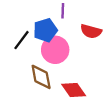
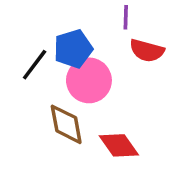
purple line: (63, 11) -> (126, 17), moved

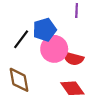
red semicircle: (147, 51) -> (73, 58), moved
brown diamond: (66, 124) -> (19, 80), moved

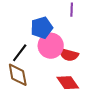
black line: (21, 39) -> (20, 53), moved

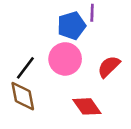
blue pentagon: (42, 28) -> (72, 26), moved
red semicircle: (69, 55) -> (109, 67), moved, turned 120

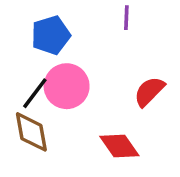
blue pentagon: (72, 26) -> (51, 35), moved
pink circle: (65, 59) -> (67, 86), moved

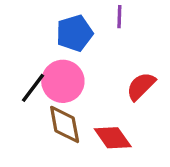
blue pentagon: (51, 35) -> (75, 33), moved
brown diamond: (31, 132) -> (65, 124), moved

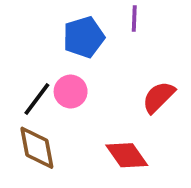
pink circle: (63, 81) -> (71, 92), size x0.7
brown diamond: (65, 124) -> (37, 148), moved

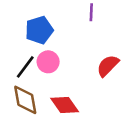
blue pentagon: (84, 37) -> (39, 30), moved
red diamond: (127, 155) -> (65, 105), moved

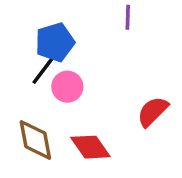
red semicircle: (108, 66) -> (153, 112), moved
black line: (25, 67) -> (44, 69), moved

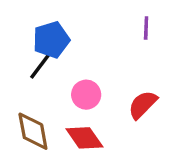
purple line: (128, 17) -> (146, 28), moved
pink circle: (67, 87) -> (86, 95), moved

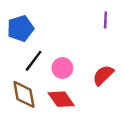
blue pentagon: (51, 40) -> (20, 28), moved
black line: (41, 65) -> (34, 61), moved

